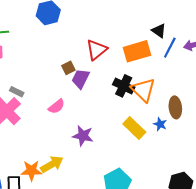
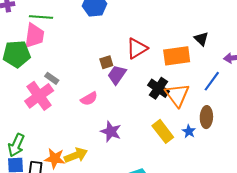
blue line: (170, 48) -> (212, 81), moved

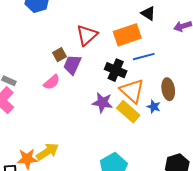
blue line: (212, 81) -> (144, 57), moved, turned 50
orange triangle: (177, 95) -> (132, 91), moved
pink semicircle: (89, 99) -> (52, 82), moved
purple star: (111, 132) -> (102, 103), moved

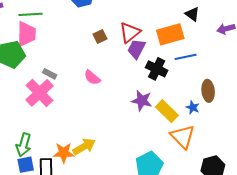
brown square: (60, 55) -> (100, 36), moved
purple trapezoid: (72, 65) -> (136, 49), moved
pink semicircle: (52, 82) -> (92, 77), turned 78
orange triangle: (132, 91) -> (183, 137), moved

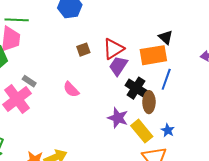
black triangle: (192, 14) -> (166, 37), moved
blue line: (186, 57) -> (166, 79), turned -65
brown ellipse: (208, 91) -> (149, 102), moved

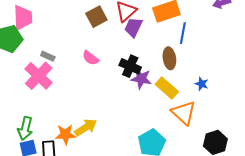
brown square: (83, 50) -> (96, 17), size x1.5
black cross: (136, 88) -> (130, 66), moved
blue star: (168, 130) -> (202, 84), moved

